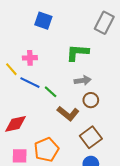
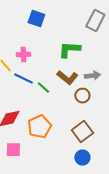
gray arrow: (83, 80) -> (92, 76), moved
brown L-shape: (68, 114) -> (67, 78), moved
orange pentagon: (46, 150) -> (39, 127), moved

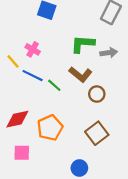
pink cross: (23, 55) -> (33, 49), turned 32
gray arrow: (92, 76) -> (109, 53), moved
blue circle: (82, 158) -> (79, 168), moved

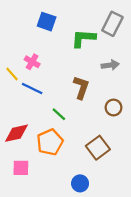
green L-shape: (83, 44) -> (83, 38), moved
brown L-shape: (80, 74) -> (81, 87), turned -110
green line: (54, 85) -> (59, 114), moved
brown circle: (97, 94) -> (114, 108), moved

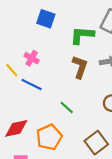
brown L-shape: (81, 87) -> (80, 67), moved
green line: (59, 114) -> (67, 108), moved

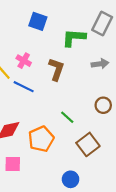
brown L-shape: (80, 67) -> (56, 69), moved
green line: (67, 108) -> (67, 117), moved

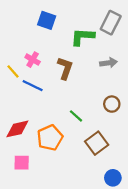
blue circle: (71, 179) -> (113, 178), moved

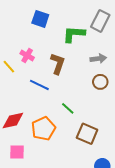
blue line: (33, 86) -> (39, 85), moved
brown circle: (112, 104) -> (100, 82), moved
brown square: (97, 143) -> (87, 134), turned -30

